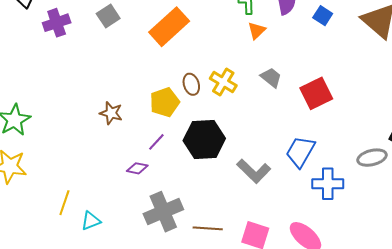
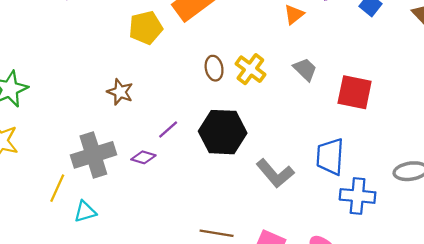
red square: (316, 93) -> (355, 92), turned 32
yellow pentagon: (165, 102) -> (146, 28), moved
blue trapezoid: (300, 152) -> (330, 157), turned -32
gray cross: (163, 212) -> (93, 155), moved

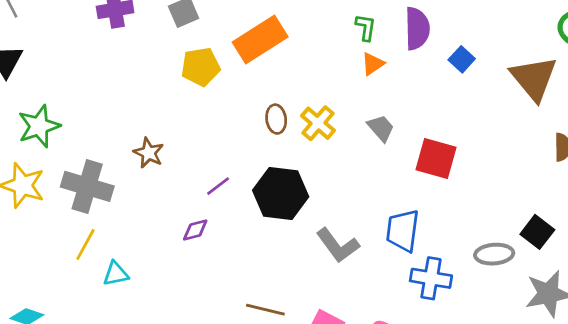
brown star: (120, 92) -> (149, 153), moved
gray cross: (93, 155) -> (87, 186), moved, turned 30
purple diamond: (143, 157) -> (195, 230), moved, turned -35

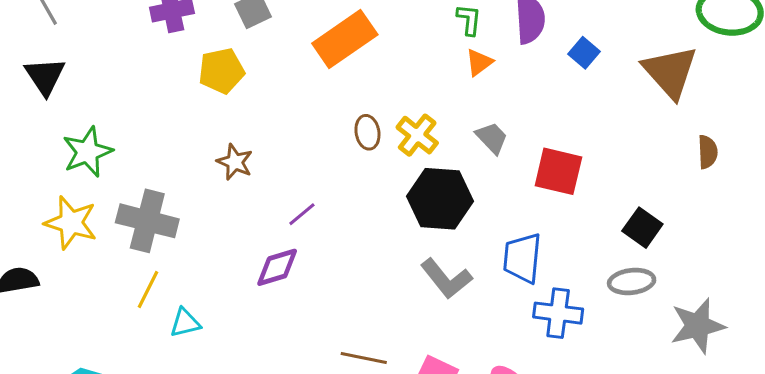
yellow pentagon: (201, 67) -> (221, 71), moved
brown star: (149, 153) -> (235, 162), moved
black hexagon: (281, 194) -> (440, 199), moved
purple diamond: (195, 230) -> (277, 267), size x1.4
black square: (537, 232) -> (642, 228), moved

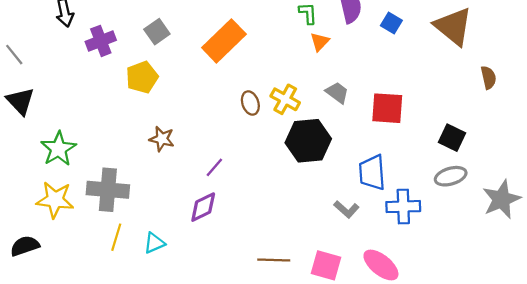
gray L-shape: (446, 279) -> (346, 209), moved, size x0.7
cyan triangle: (185, 323) -> (154, 243), moved

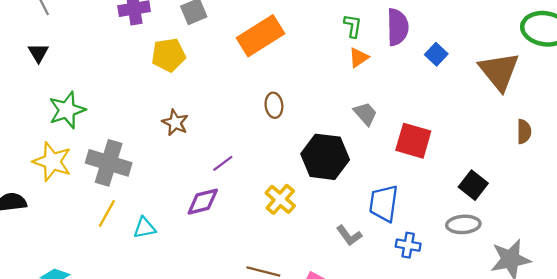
yellow cross: (285, 99) -> (280, 199), moved
black triangle: (20, 101) -> (38, 53), size x0.7
blue cross: (403, 207) -> (408, 245), size x0.7

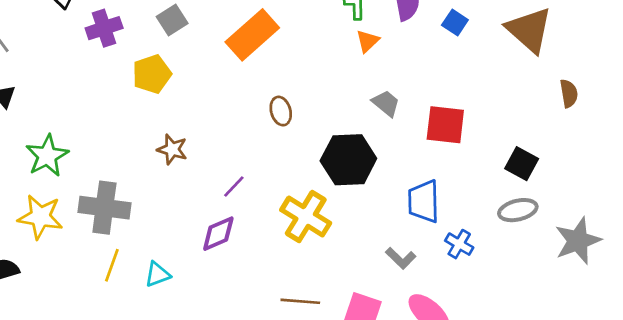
yellow cross: (280, 199) -> (306, 216), size x1.4
gray L-shape: (349, 235) -> (401, 258), moved
blue cross: (408, 245) -> (459, 244), turned 30

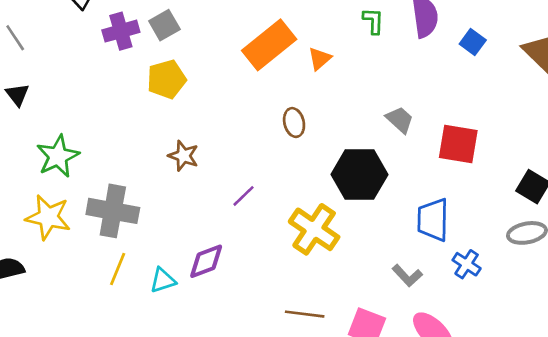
gray square: (172, 20) -> (164, 25), moved
orange triangle: (368, 41) -> (320, 59), moved
purple diamond: (218, 234) -> (206, 261), moved

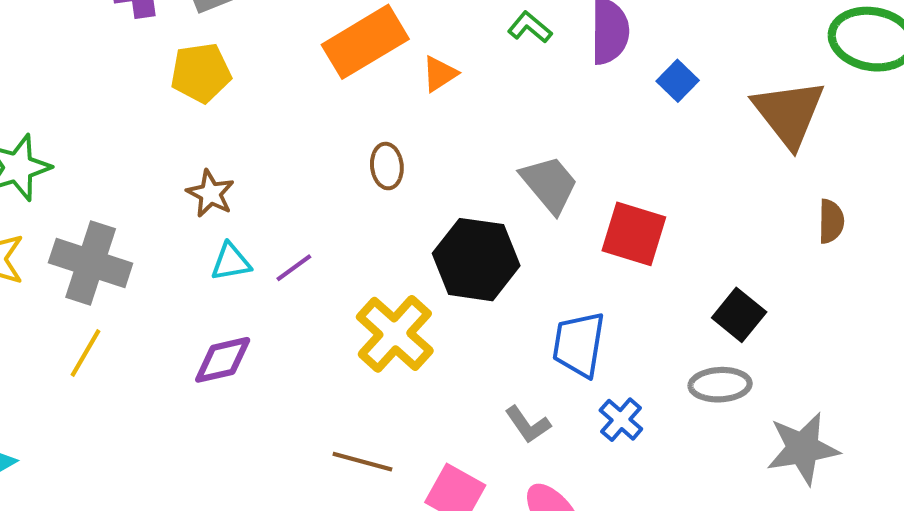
green L-shape: (373, 21) -> (530, 27), turned -60
gray trapezoid: (400, 120) -> (549, 184), size x1.4
cyan triangle: (163, 280) -> (231, 262), moved

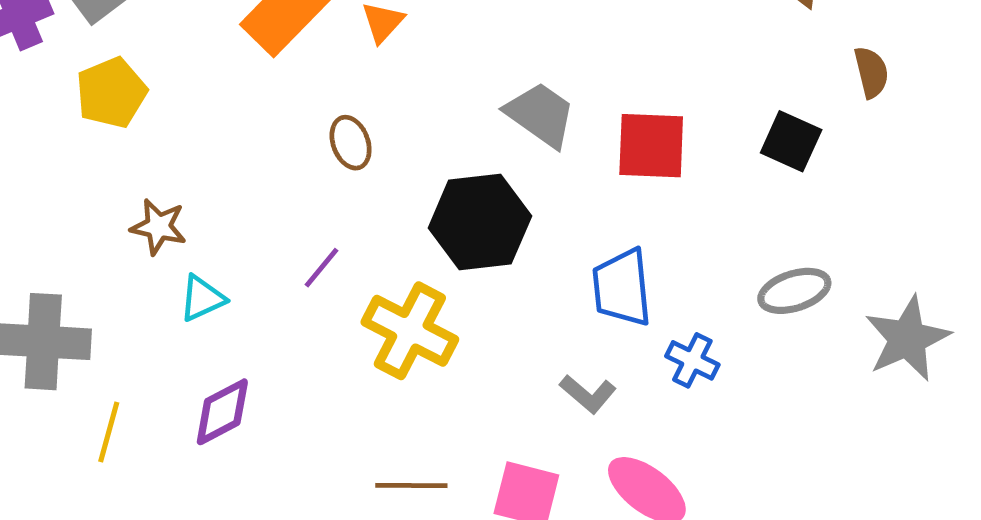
purple line: (294, 268) -> (321, 268), moved
black square: (739, 315) -> (791, 141), moved
yellow line: (86, 353) -> (109, 432), moved

